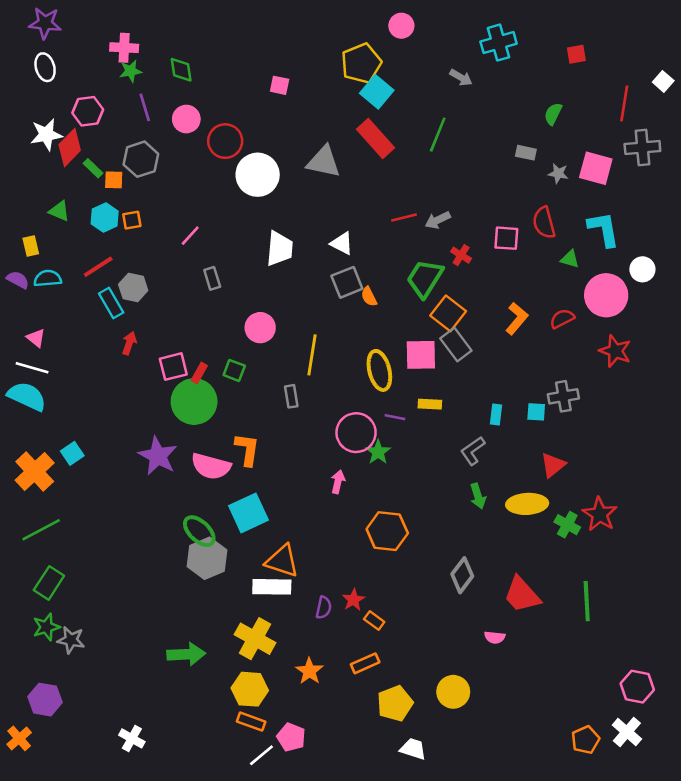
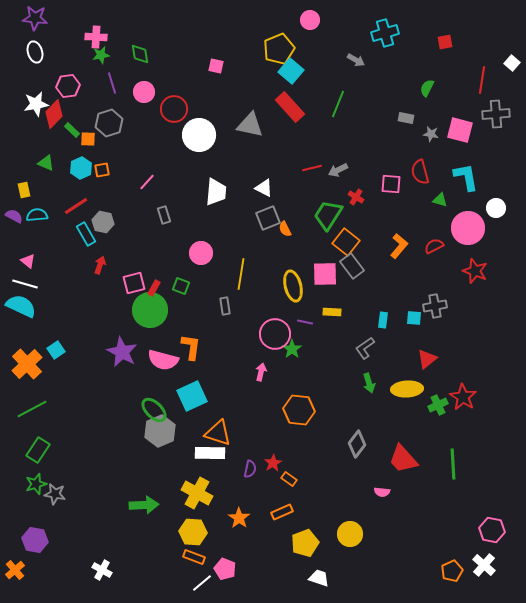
green cross: (567, 525) -> (438, 405), turned 36

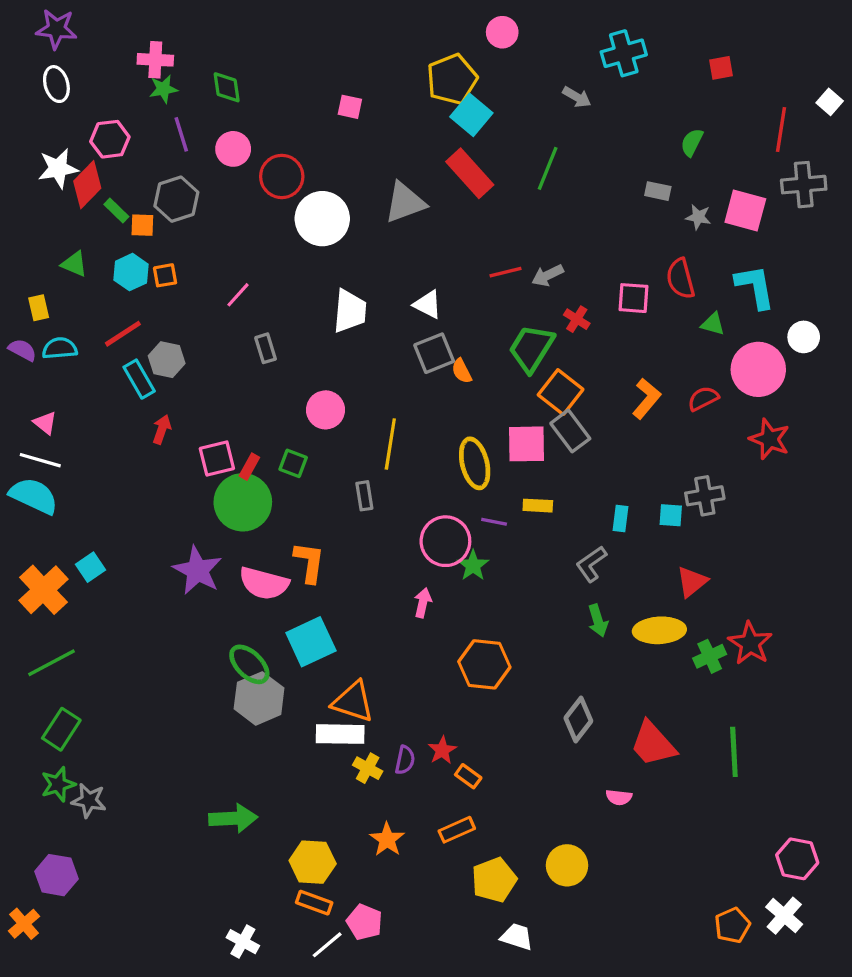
gray triangle: (250, 125) -> (405, 202), turned -32
yellow cross: (197, 493) -> (368, 768), moved, size x0.6
white cross: (102, 570) -> (243, 942), moved

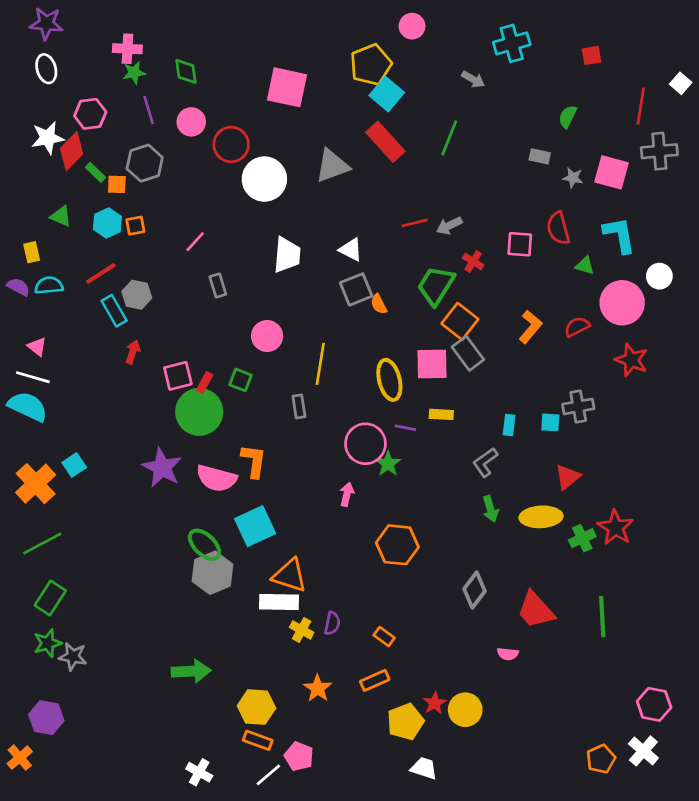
pink square: (350, 107) -> (287, 87), size x2.0
red star: (442, 750) -> (435, 703), moved

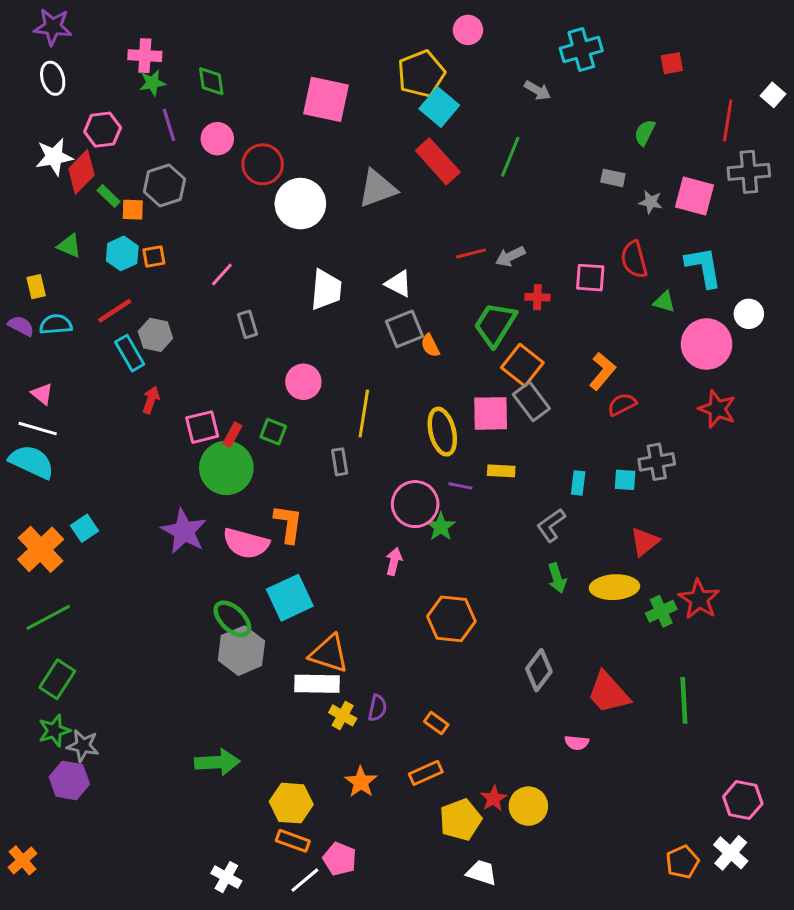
red cross: (473, 262) -> (537, 297), turned -30
red semicircle: (577, 327) -> (622, 404), moved
purple hexagon: (46, 718) -> (69, 780), moved

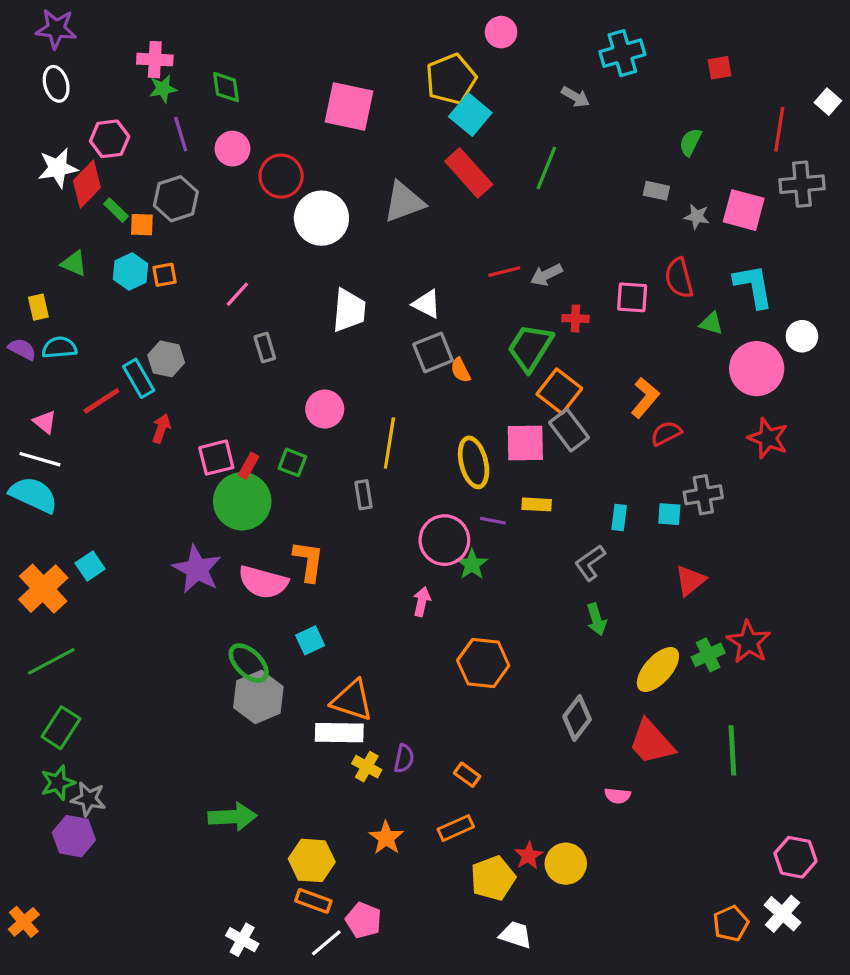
red line: (115, 311) -> (101, 401), moved
yellow ellipse: (614, 587) -> (658, 670), moved, turned -45
cyan square: (290, 598) -> (310, 640), size x0.6

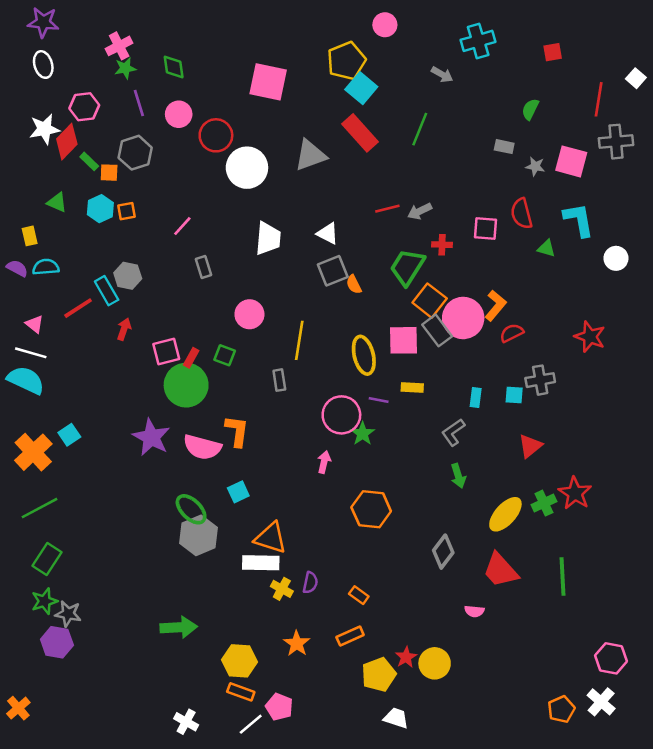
pink cross: (155, 60) -> (119, 46), turned -30
pink circle: (757, 369) -> (463, 318), moved

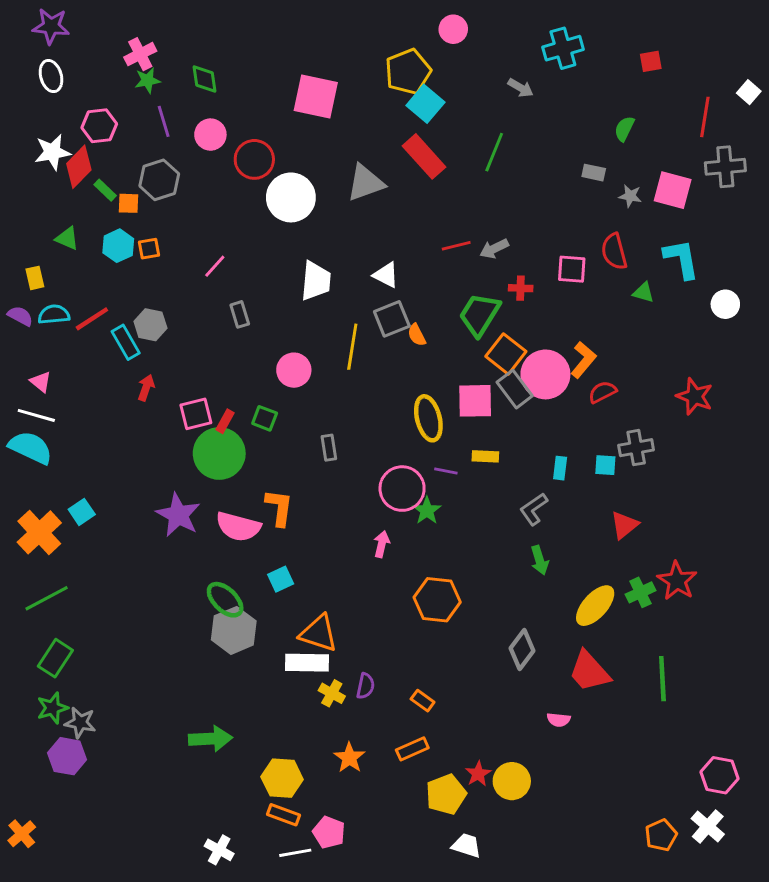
red line: (78, 308) -> (92, 319), moved
yellow line: (299, 340) -> (352, 347), moved
white line: (251, 724) -> (295, 853), turned 30

